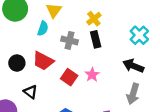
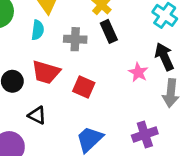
black arrow: (133, 66) -> (164, 57), turned 54
pink star: (92, 75) -> (138, 72), moved

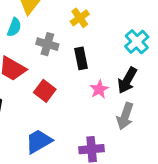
black rectangle: (109, 31) -> (81, 58), moved
black arrow: (164, 57) -> (127, 80), turned -140

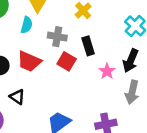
red square: (45, 91) -> (67, 61), moved

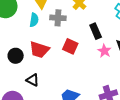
gray cross: (57, 37) -> (58, 18), moved
black rectangle: (88, 46) -> (96, 31), moved

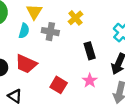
red square: (70, 46) -> (59, 85), moved
pink star: (104, 51) -> (90, 81), moved

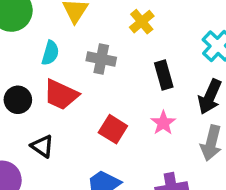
cyan semicircle: (24, 31) -> (50, 53), moved
gray cross: (50, 32) -> (101, 59), moved

